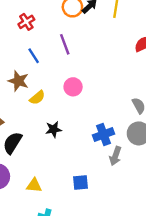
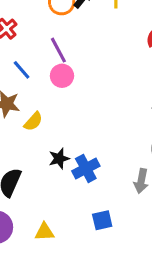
pink circle: (73, 87) -> (62, 76), moved
blue cross: (103, 135) -> (86, 168), moved

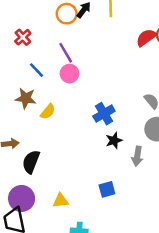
black star: (59, 159) -> (114, 140), moved
blue cross: (86, 168) -> (104, 114), moved

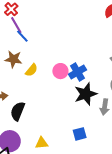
purple line: (66, 53) -> (16, 25), moved
pink circle: (70, 74) -> (60, 71), moved
black star: (114, 140) -> (86, 94), size x1.6

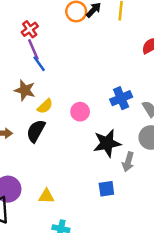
blue cross: (77, 72) -> (121, 98), moved
black semicircle: (18, 111) -> (36, 131), moved
blue square: (80, 134) -> (106, 189), moved

